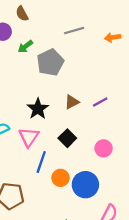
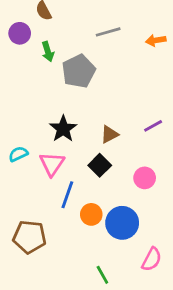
green arrow: (25, 46) -> (48, 52), turned -70
brown triangle: (72, 102) -> (110, 134), moved
purple line: (100, 102) -> (153, 126), moved

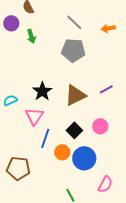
gray line: (108, 32) -> (74, 22), turned 60
gray pentagon: (79, 71) -> (73, 50), moved, turned 30
brown triangle: (110, 134) -> (75, 95), size x1.6
cyan semicircle: (18, 154) -> (10, 100), moved
black square: (100, 165) -> (74, 130), moved

